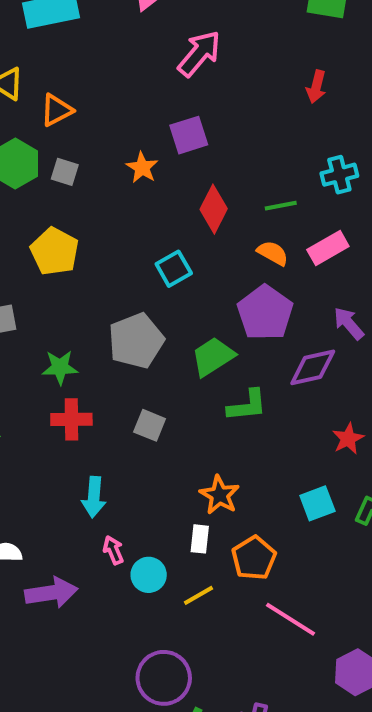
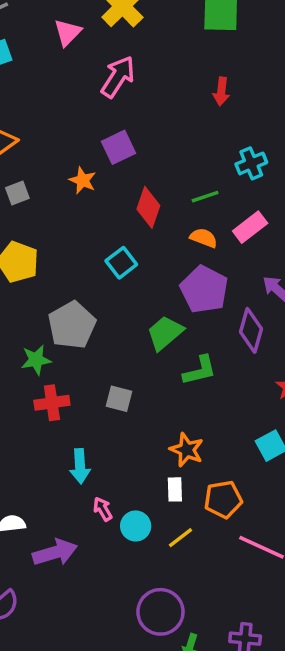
gray square: (65, 172) -> (17, 193), turned -30
gray pentagon: (136, 341) -> (72, 325), moved
purple diamond: (313, 367) -> (251, 330), turned -54
orange pentagon: (254, 558) -> (223, 499), turned 30

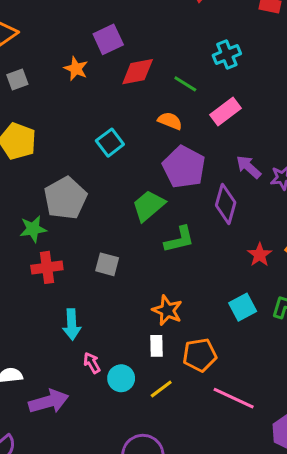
green line: (205, 197) -> (185, 84), turned 50
red diamond: (148, 207) -> (138, 72), moved, turned 60
orange semicircle: (204, 238) -> (170, 121), moved

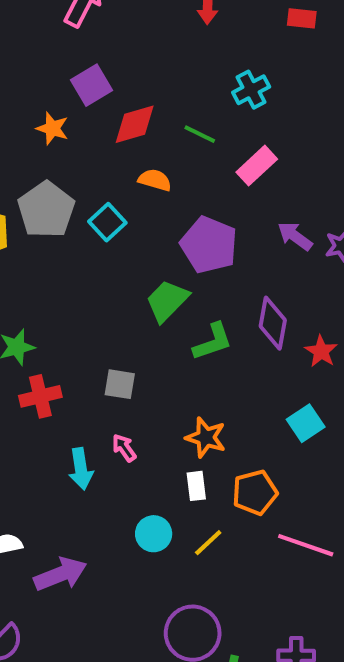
orange semicircle: (170, 121) -> (155, 180), moved
gray pentagon: (65, 198) -> (46, 210), moved
purple diamond: (226, 204) -> (273, 323), moved
pink arrow: (92, 363) -> (124, 448), moved

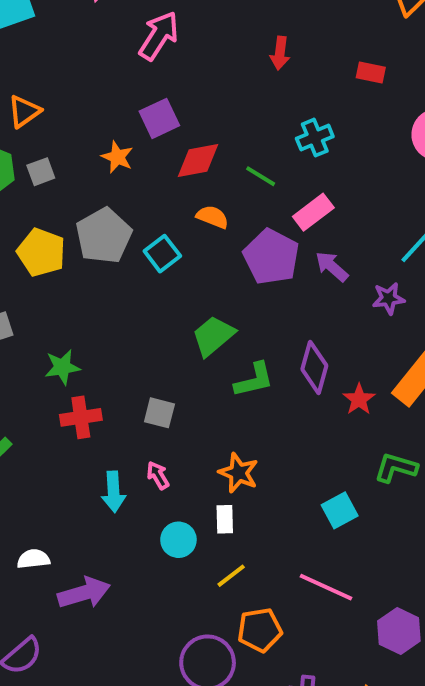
purple arrow: (295, 236) -> (332, 266), moved
purple pentagon: (209, 245) -> (271, 257), moved
cyan square: (306, 423) -> (340, 510), moved
orange pentagon: (255, 492) -> (260, 630), moved
cyan circle: (154, 534) -> (178, 540), moved

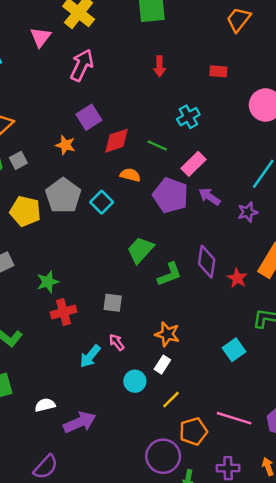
cyan arrow: (114, 492) -> (90, 356), turned 50
white rectangle: (225, 519) -> (162, 365), turned 42
pink line: (326, 587) -> (234, 418), moved

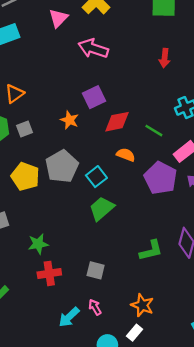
pink arrow: (82, 65) -> (93, 48), turned -104
green trapezoid: (140, 250) -> (102, 209), moved

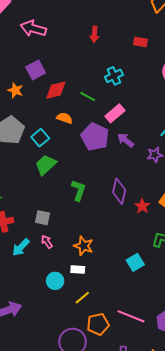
green L-shape: (151, 250) -> (79, 190), moved, turned -55
pink arrow: (95, 307) -> (47, 242), moved
cyan arrow: (69, 317) -> (21, 247), moved
white rectangle: (134, 333) -> (78, 269), turned 56

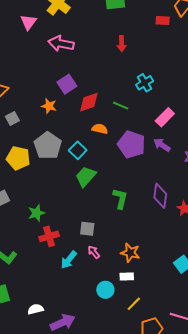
red rectangle: (141, 42) -> (163, 21), moved
pink rectangle: (115, 113) -> (165, 117), moved

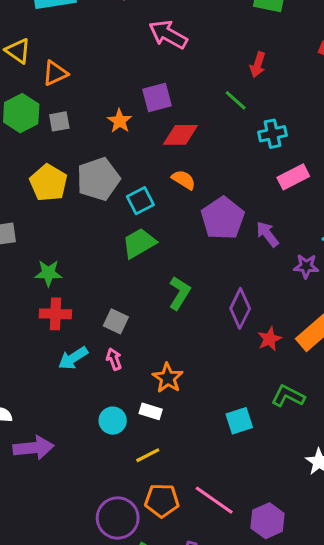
green line: (121, 106) -> (236, 100), moved
pink rectangle: (165, 117) -> (293, 177), moved

